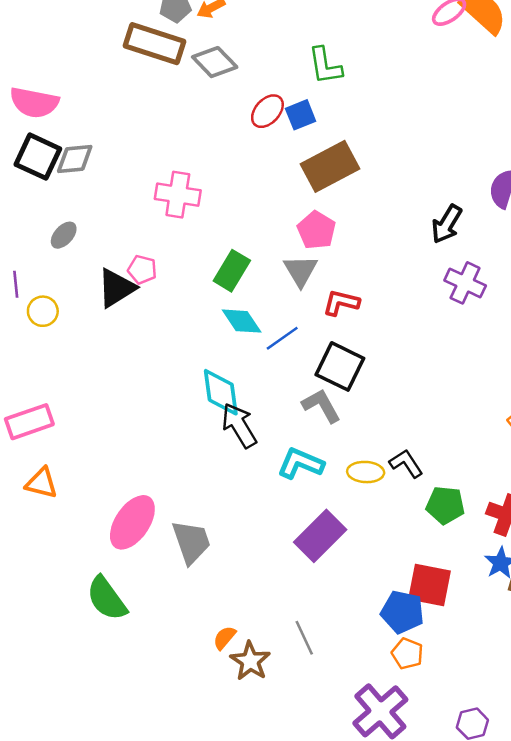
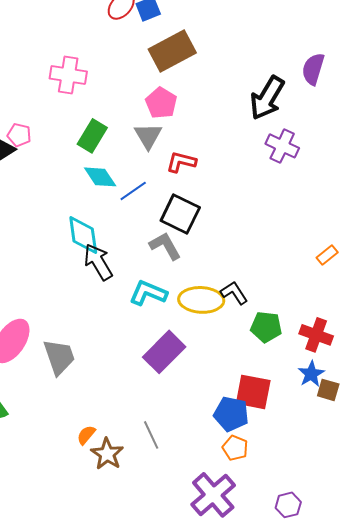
pink cross: (178, 195) -> (68, 75), moved
black arrow: (447, 224) -> (267, 98), size x1.4
yellow ellipse: (366, 472) -> (201, 300), size x1.5

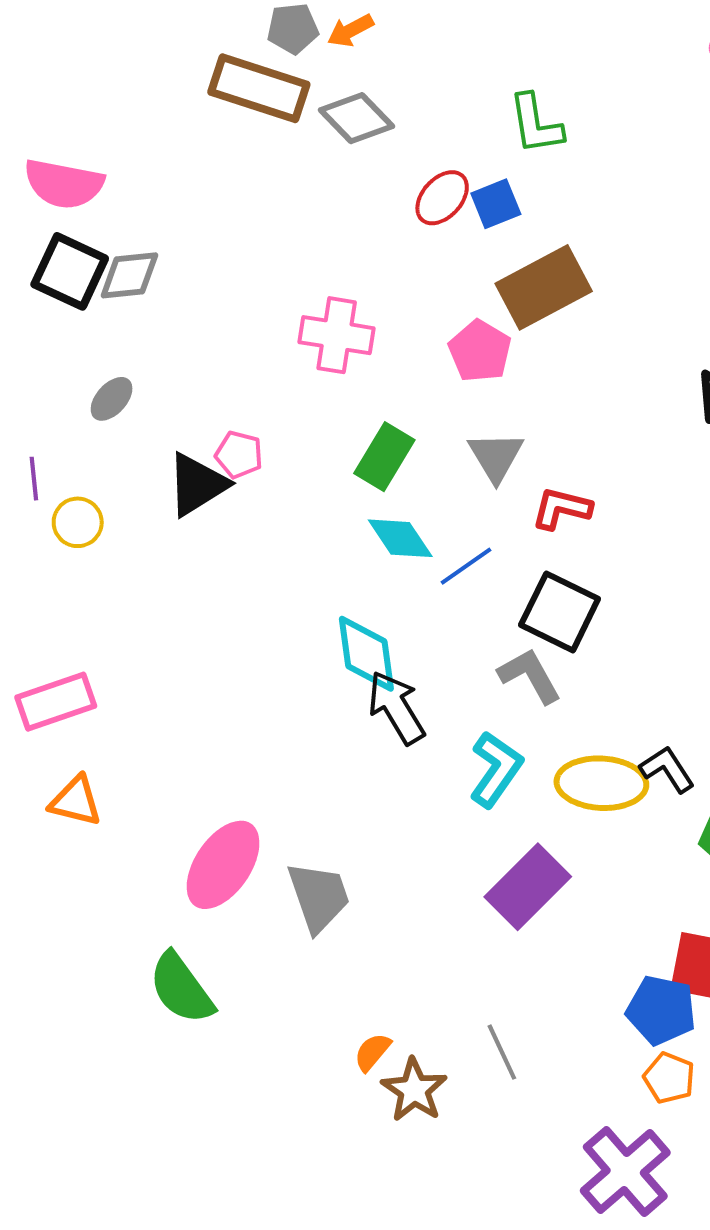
pink pentagon: (161, 103) -> (480, 351), moved
cyan L-shape: (148, 293) -> (496, 769), turned 102

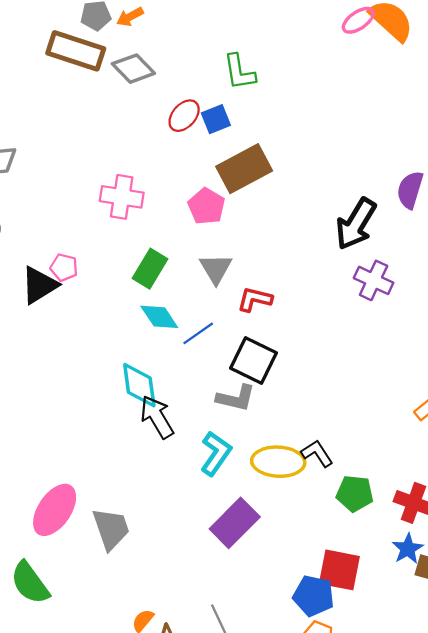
gray L-shape: (530, 676) -> (236, 398), turned 132

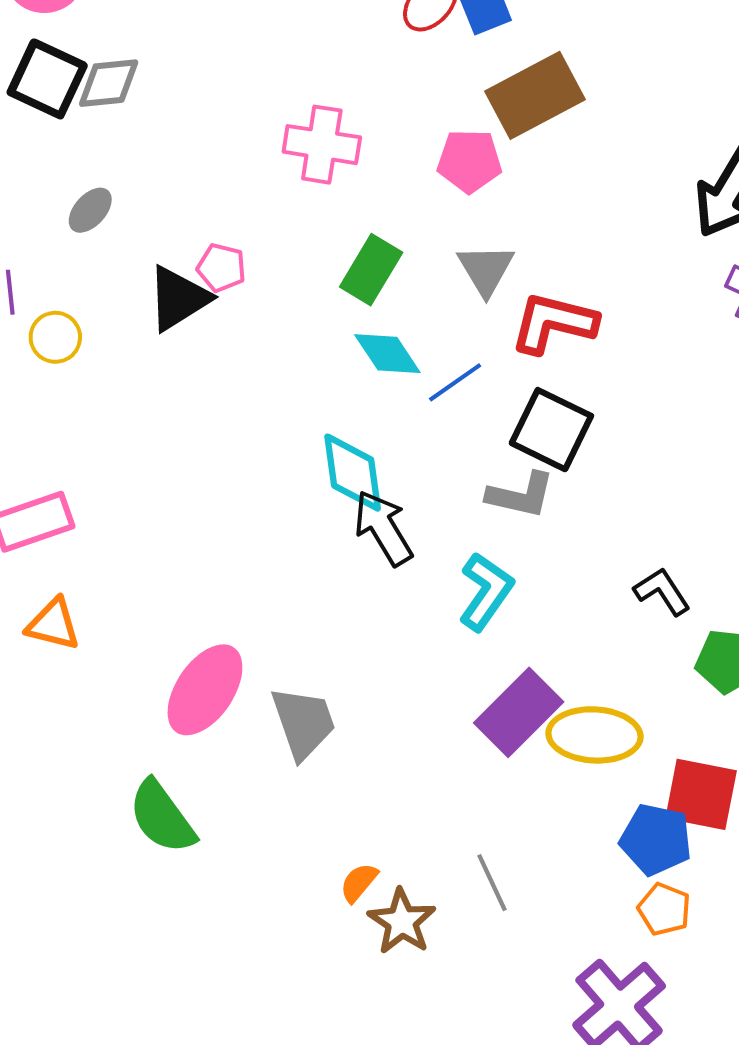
pink pentagon: (206, 206) -> (469, 161), turned -30
red L-shape: (255, 299) -> (553, 323), size x1.4
yellow ellipse: (278, 462) -> (594, 735), moved

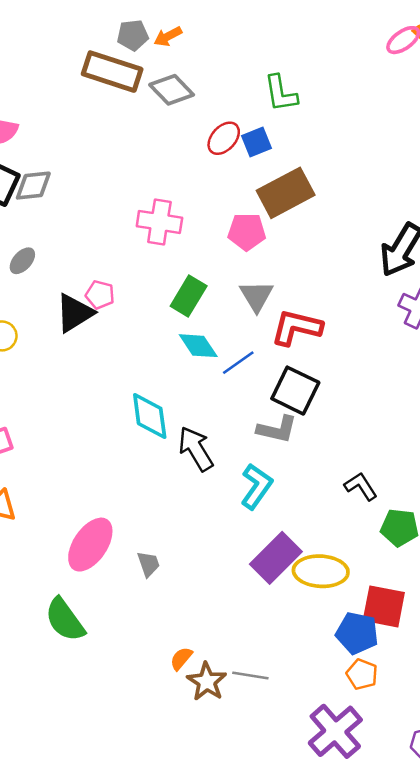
cyan diamond: (353, 473) -> (150, 416), moved
gray trapezoid: (303, 723) -> (149, 564), size x0.6
gray line: (492, 883) -> (250, 676), moved, turned -56

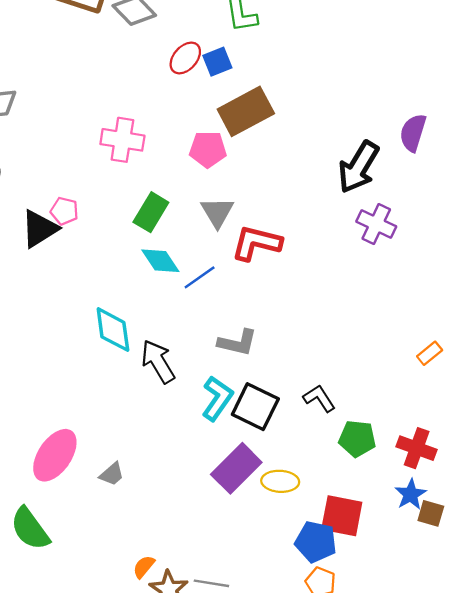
black square: (295, 391) -> (255, 407), moved
gray trapezoid: (149, 564) -> (112, 474), turned 68
yellow ellipse: (321, 571) -> (280, 481), size x0.7

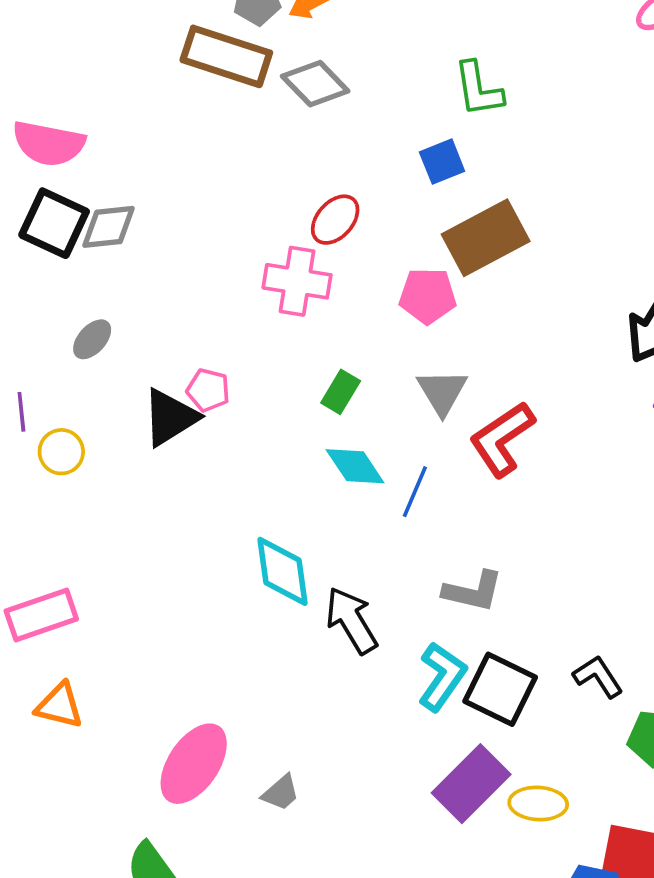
red ellipse: (185, 58) -> (335, 220), moved
green rectangle: (151, 212) -> (341, 392), size x0.7
red L-shape: (256, 243) -> (502, 439), turned -48
blue line: (200, 277) -> (415, 492), turned -32

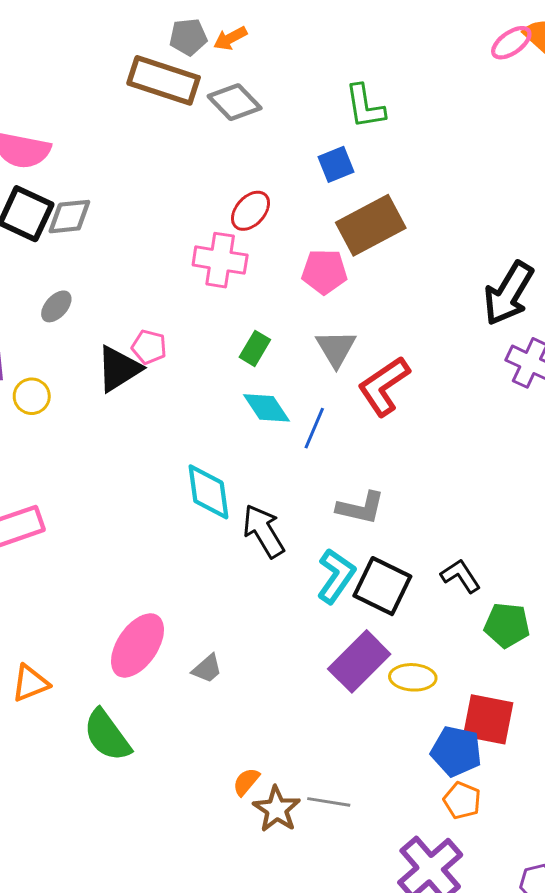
orange triangle: (59, 706) -> (30, 683), moved, turned -36

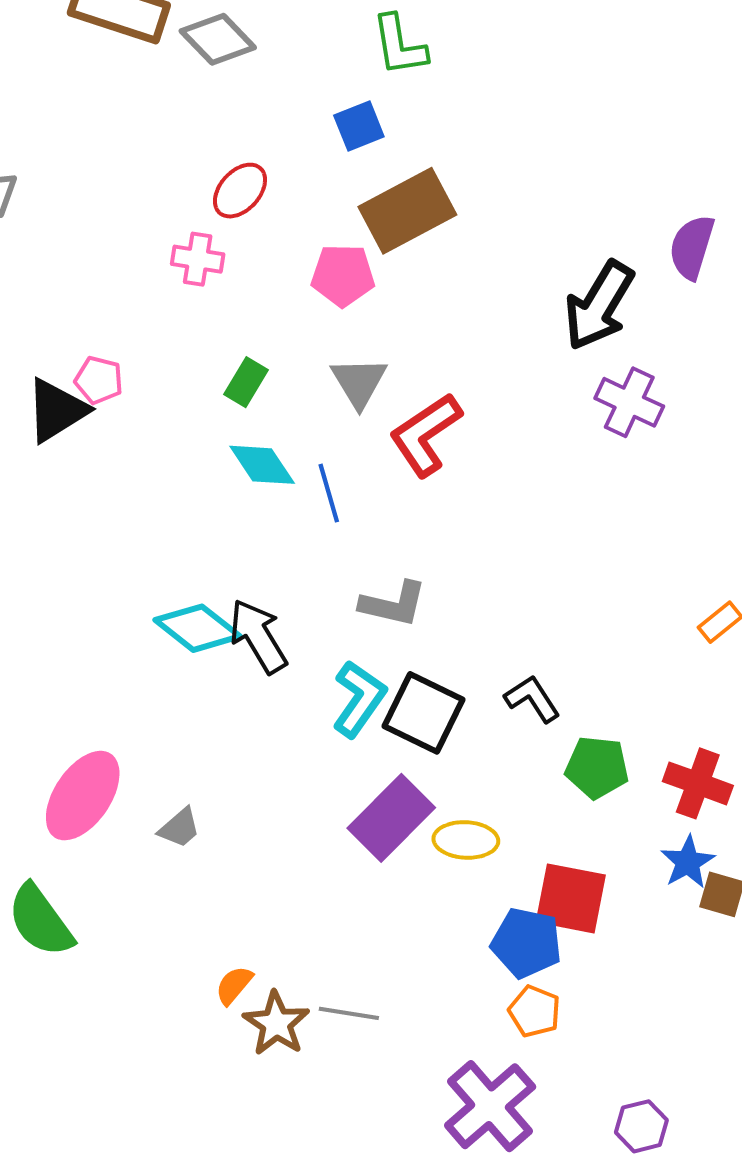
pink cross: (220, 260) -> (198, 259), size x0.7
blue line: (314, 428) -> (329, 493), turned -39
cyan diamond: (208, 492) -> (198, 628), moved, turned -44

